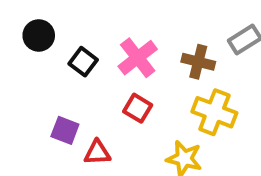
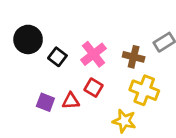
black circle: (39, 35) -> (28, 39), size x1.4
red triangle: (97, 153) -> (71, 101), moved

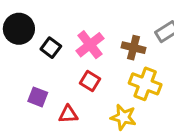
red triangle: (71, 101) -> (68, 114), moved

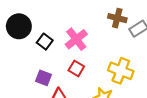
brown cross: (133, 48) -> (117, 18), moved
purple square: (38, 97) -> (43, 78), moved

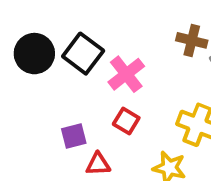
black square: (45, 42) -> (83, 54), moved, size x1.5
purple square: (43, 78) -> (74, 136), turned -35

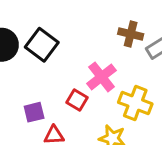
pink cross: (126, 74) -> (102, 77), moved

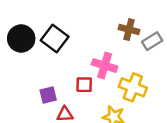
pink cross: (102, 77) -> (105, 65), turned -35
red square: (77, 100) -> (84, 85), turned -30

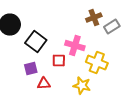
brown cross: (129, 30) -> (94, 18), turned -35
black square: (55, 39) -> (36, 42), moved

